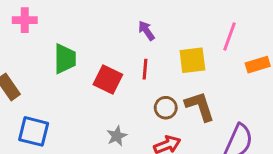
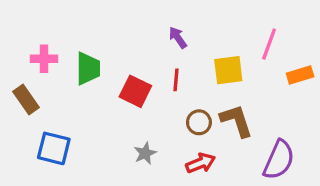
pink cross: (25, 20) -> (44, 59), moved

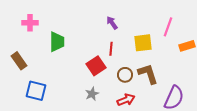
pink cross: (44, 59) -> (30, 23), moved
red square: (135, 91) -> (96, 66), moved, turned 30

